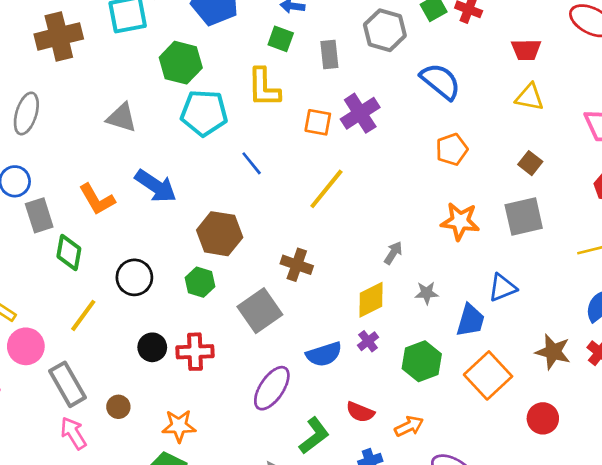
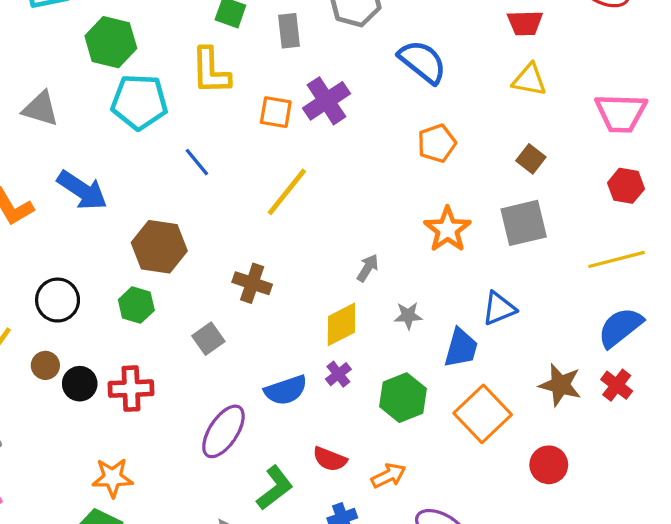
orange star: (460, 221) -> (447, 229), turned 30
gray square: (260, 311) -> (208, 339), size x0.6
brown circle: (118, 407) -> (45, 365), moved

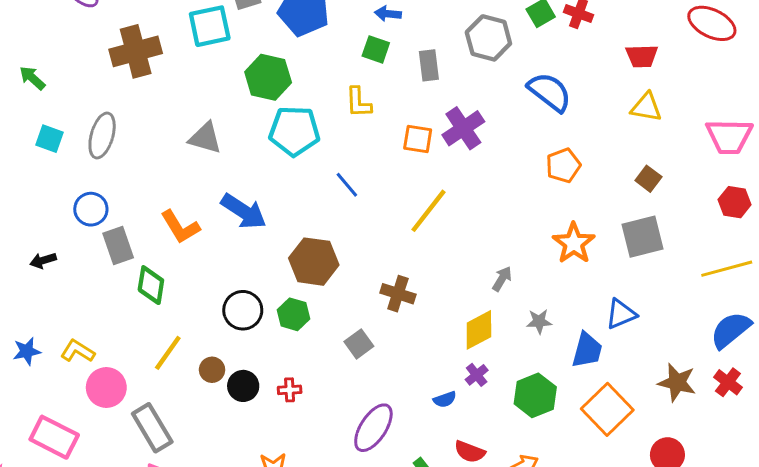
yellow L-shape: (211, 71) -> (358, 102), size x0.7
black circle: (58, 300) -> (243, 310), moved
red cross: (131, 389) -> (290, 390), size x0.6
blue semicircle: (286, 390) -> (445, 399), moved, size x0.6

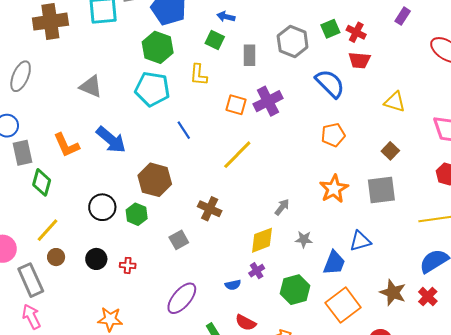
red trapezoid: (642, 56) -> (359, 60), moved
green hexagon: (268, 77) -> (158, 47), moved
brown circle: (212, 370) -> (56, 257), moved

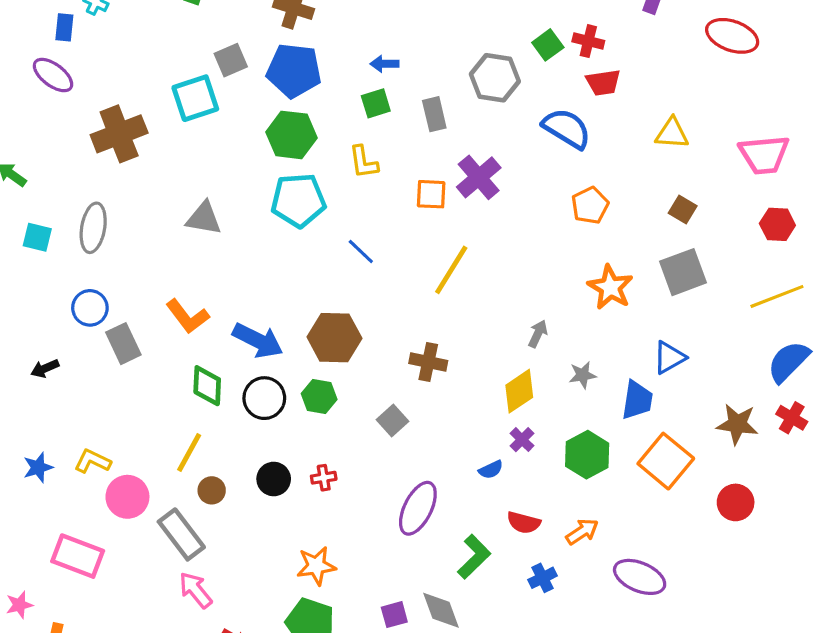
green square: (215, 40) -> (376, 103), turned -30
blue arrow: (111, 140) -> (258, 340), moved
green diamond: (42, 182) -> (207, 386), moved

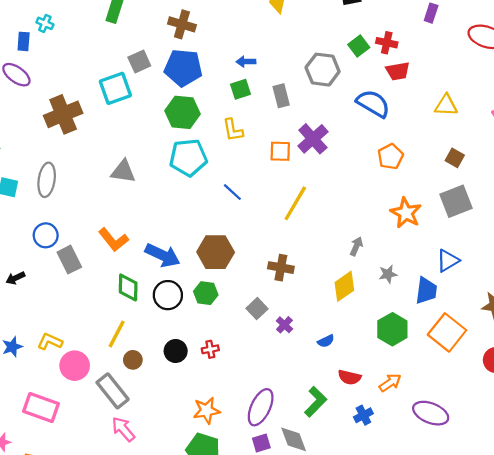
purple cross: (522, 440) -> (284, 325), moved
purple ellipse: (418, 508) -> (261, 407), moved

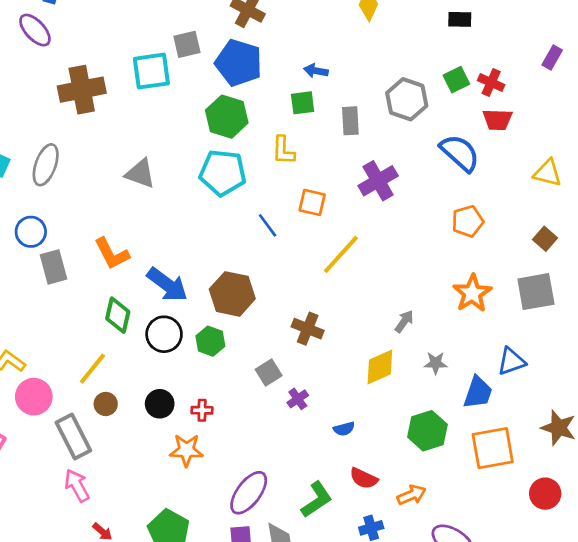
orange square: (280, 151) -> (312, 202), moved
orange square: (447, 332) -> (493, 448), turned 30
orange star: (207, 410) -> (186, 450), moved

